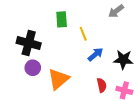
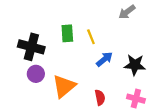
green rectangle: (62, 19) -> (67, 33), moved
red semicircle: (102, 85) -> (100, 97), moved

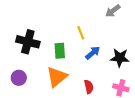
green rectangle: (67, 33) -> (60, 51), moved
purple circle: (36, 74) -> (19, 78), moved

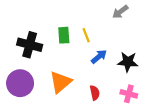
green rectangle: (60, 51) -> (64, 35), moved
purple circle: (19, 78) -> (20, 83), size x1.6

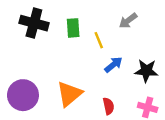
gray arrow: (120, 12) -> (128, 21), moved
green rectangle: (64, 35) -> (73, 28), moved
black cross: (30, 45) -> (34, 23), moved

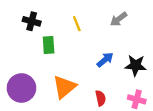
black cross: (34, 23) -> (32, 21), size x0.7
green rectangle: (73, 28) -> (49, 45), moved
yellow line: (99, 40) -> (77, 24), moved

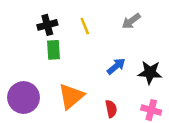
black cross: (32, 21) -> (47, 25), moved, turned -30

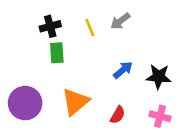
gray arrow: (131, 21) -> (120, 21), moved
red semicircle: (111, 109) -> (118, 115), turned 42

